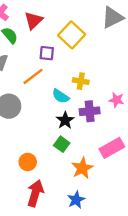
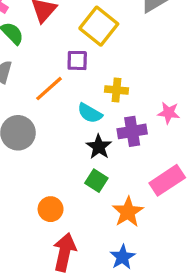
purple square: (47, 53) -> (77, 60), moved

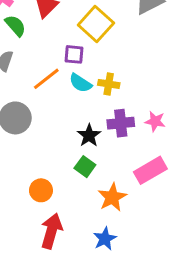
cyan semicircle: (90, 113) -> (80, 83), moved
pink star: (169, 113) -> (155, 121), moved

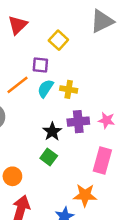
yellow square: (96, 24) -> (58, 40), size x0.7
cyan semicircle: (80, 83) -> (45, 88), turned 90
pink rectangle: (150, 170) -> (102, 160), turned -45
orange star: (112, 197) -> (85, 195), moved, turned 30

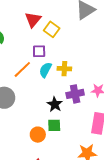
red triangle: (18, 25) -> (33, 20), moved
green square: (49, 157) -> (54, 125), turned -32
orange circle: (12, 176) -> (38, 135), moved

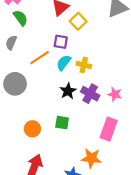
purple cross: (75, 94) -> (90, 94), turned 30
black star: (55, 104) -> (68, 91), moved
orange circle: (38, 135) -> (32, 129), moved

